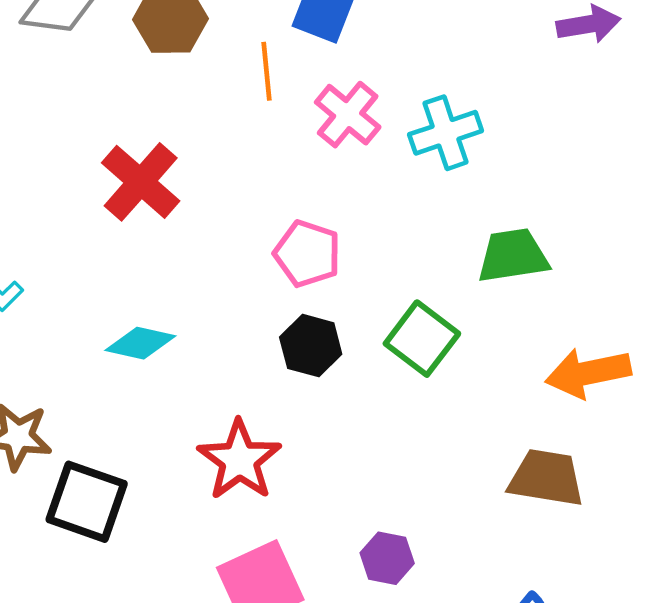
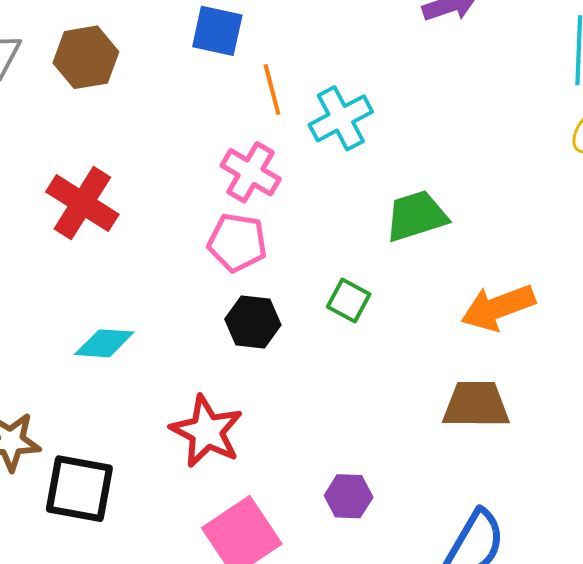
orange line: (266, 71) -> (272, 89), moved
pink cross: (348, 115) -> (251, 172), moved
green square: (422, 339) -> (349, 301), size x0.7

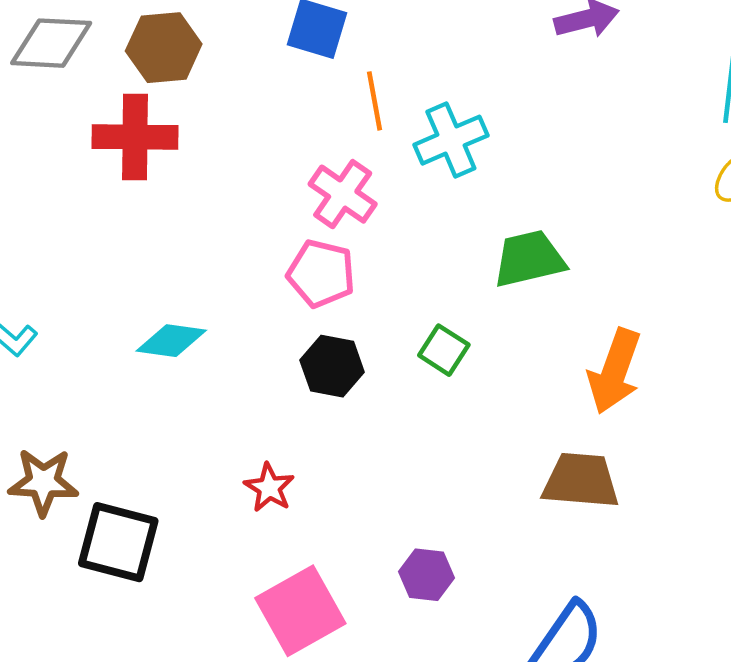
red cross: (82, 203) -> (135, 137), moved, turned -36
orange arrow: (498, 308) -> (615, 371), turned -54
cyan diamond: (104, 343) -> (171, 341), moved
red star: (207, 431) -> (269, 488), size x0.6

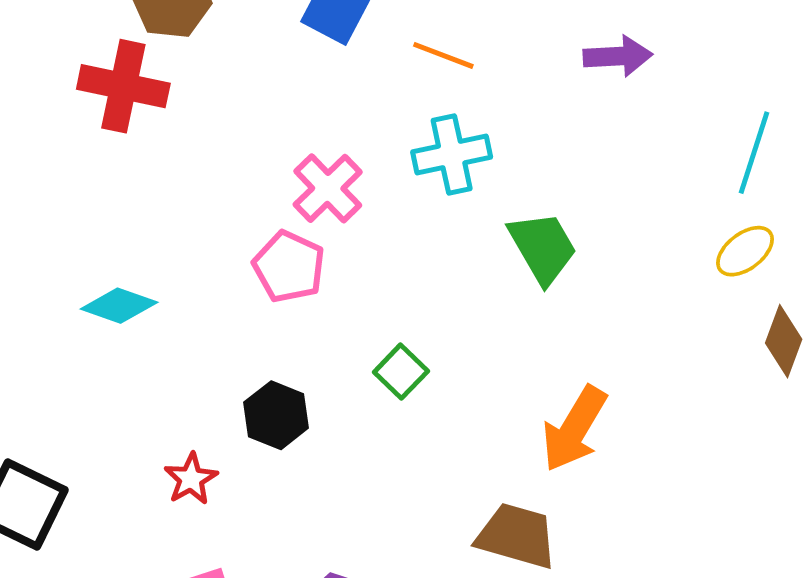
orange line: (374, 101) -> (443, 55), moved, turned -70
green trapezoid: (529, 259) -> (543, 247), moved, turned 62
black hexagon: (332, 366) -> (276, 415), moved

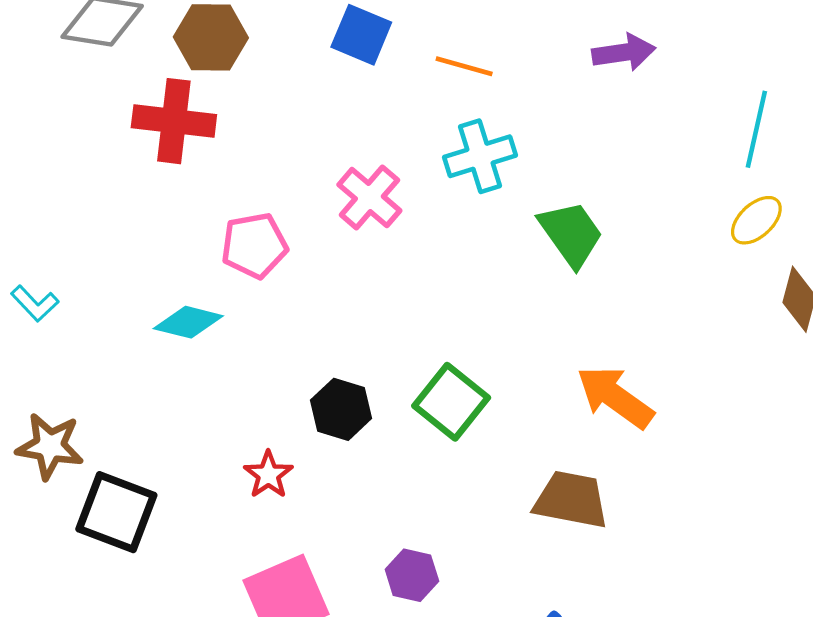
pink pentagon: (289, 267) -> (254, 246), moved, turned -30
green square: (401, 372) -> (451, 402), moved, size x1.5
orange arrow: (574, 429) -> (615, 397), turned 100

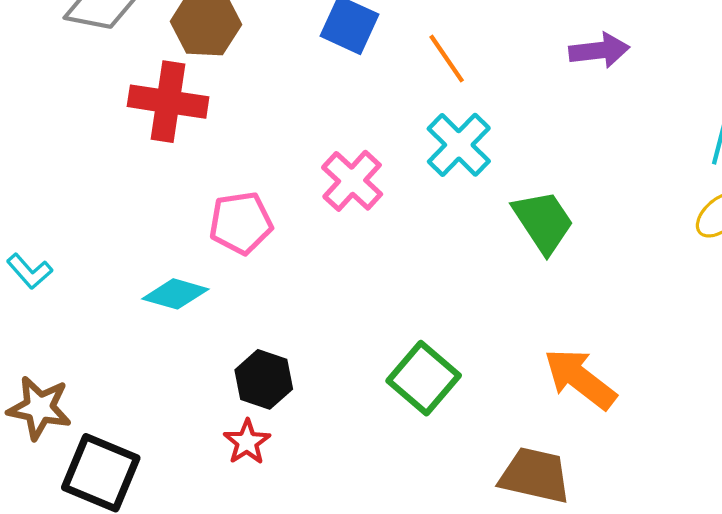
orange line: (464, 66) -> (447, 59), turned 38
cyan cross: (480, 156) -> (459, 145), turned -30
black hexagon: (341, 409) -> (264, 379), moved

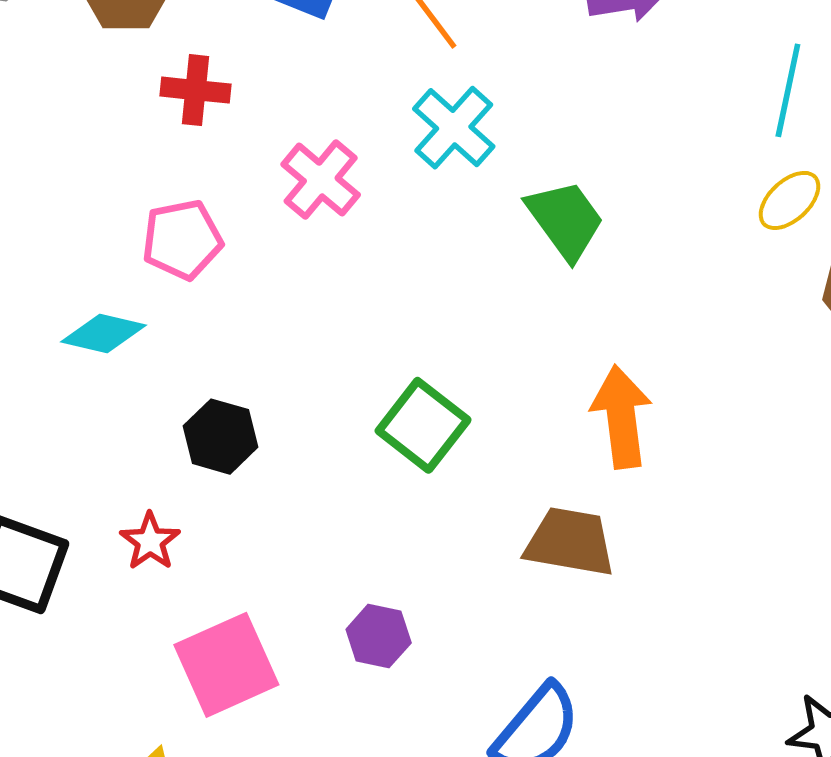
red cross: (168, 102) -> (195, 90), moved, size x0.7
orange arrow: (580, 379) -> (621, 417), turned 48
red star: (247, 442) -> (150, 541), moved

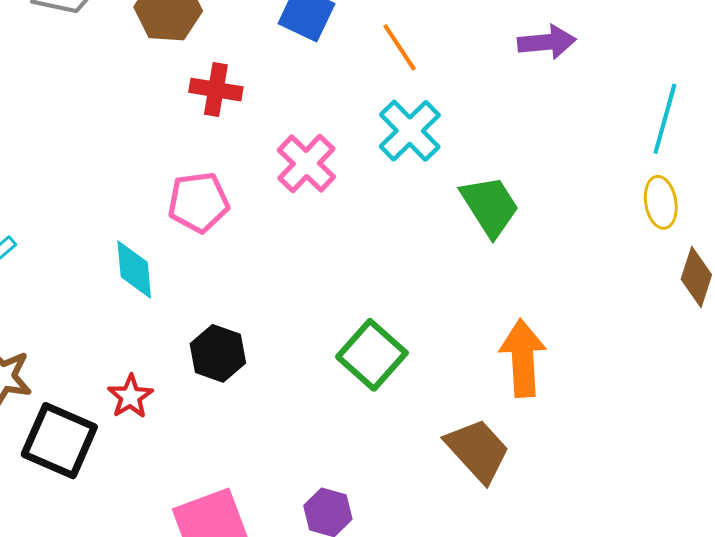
yellow ellipse: (790, 200) -> (661, 202), turned -60
cyan diamond: (103, 333) -> (134, 270), turned 68
red star: (150, 541) -> (130, 397), moved
brown trapezoid: (570, 542) -> (478, 450), turned 34

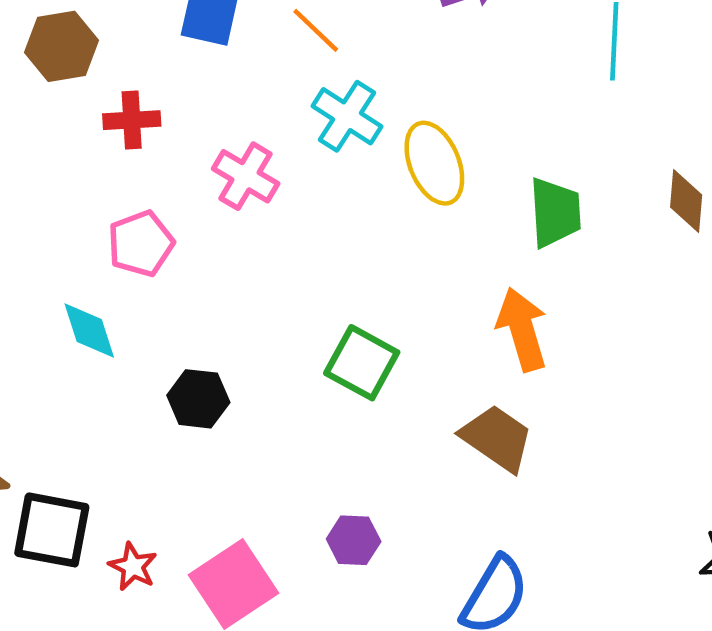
yellow ellipse: (661, 202) -> (434, 163), moved, size x1.5
green trapezoid: (490, 206) -> (555, 212), moved, turned 42
red star: (130, 397) -> (133, 567), moved

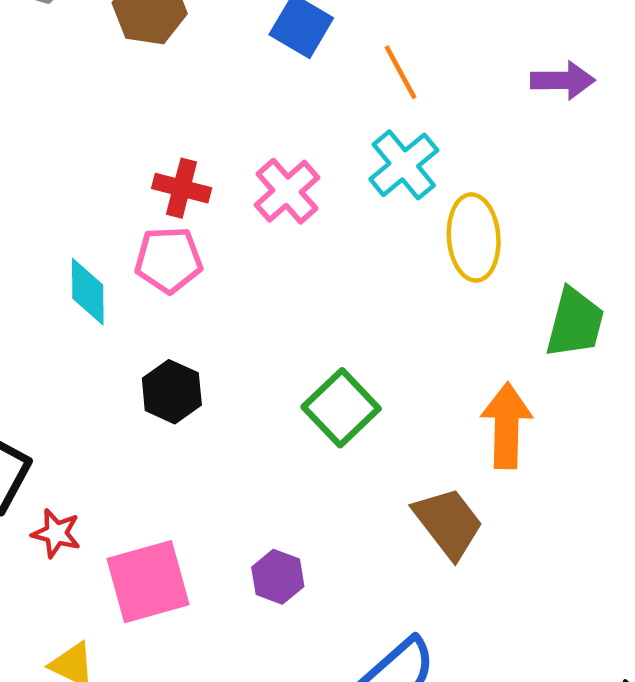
red cross: (132, 120) -> (182, 188), moved
pink pentagon: (141, 244) -> (168, 260), moved
red star: (133, 567) -> (56, 533), turned -30

